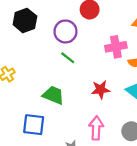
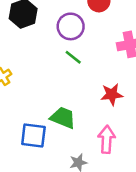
green trapezoid: (53, 95) -> (63, 118), moved

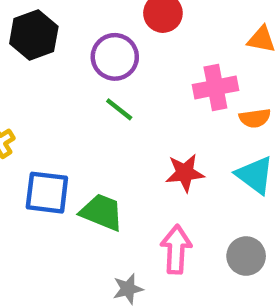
blue square: (33, 136) -> (47, 193), moved

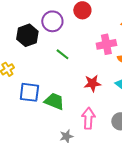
black hexagon: (34, 35) -> (27, 35), moved
purple circle: (115, 57) -> (52, 21), moved

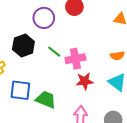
black hexagon: (27, 35) -> (23, 45), moved
pink cross: (106, 44) -> (75, 59), moved

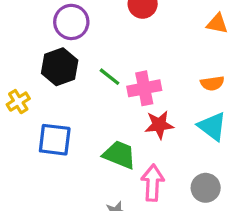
purple circle: (44, 18) -> (71, 22), moved
green trapezoid: (46, 100) -> (119, 155), moved

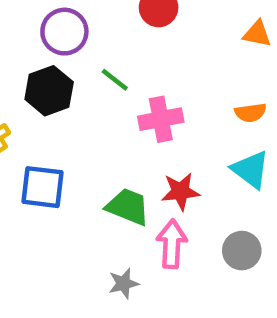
green line: (109, 77) -> (115, 80), moved
red star: (159, 125) -> (180, 191), moved

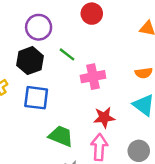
blue square: (43, 187) -> (36, 98), moved
green trapezoid: (128, 207) -> (61, 136), moved

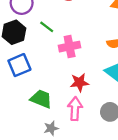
blue square: (36, 98) -> (19, 65), turned -30

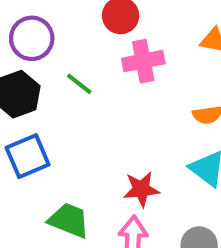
pink cross: (70, 47) -> (143, 61), moved

